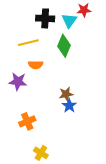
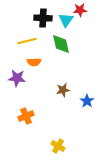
green diamond: (64, 46) -> (61, 44), turned -35
blue star: (69, 106) -> (87, 101), moved
yellow cross: (41, 153) -> (58, 146), moved

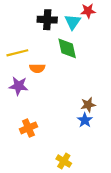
yellow line: (27, 41) -> (17, 53), moved
brown star: (63, 90) -> (88, 105), moved
blue star: (87, 101) -> (85, 120), moved

